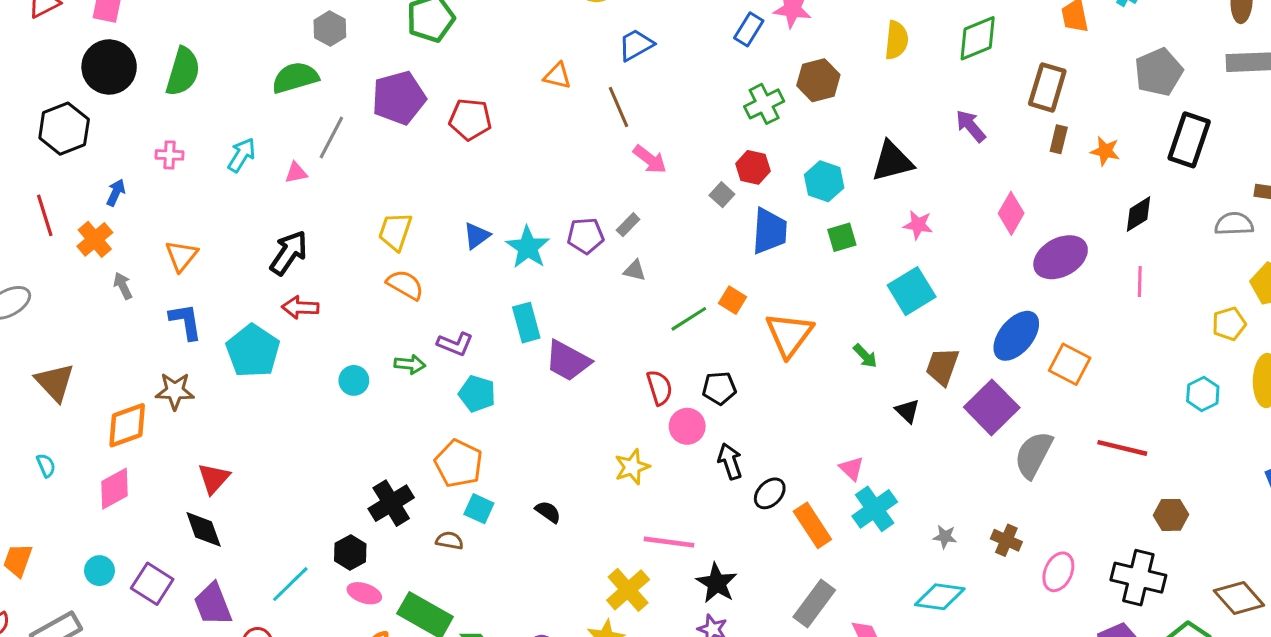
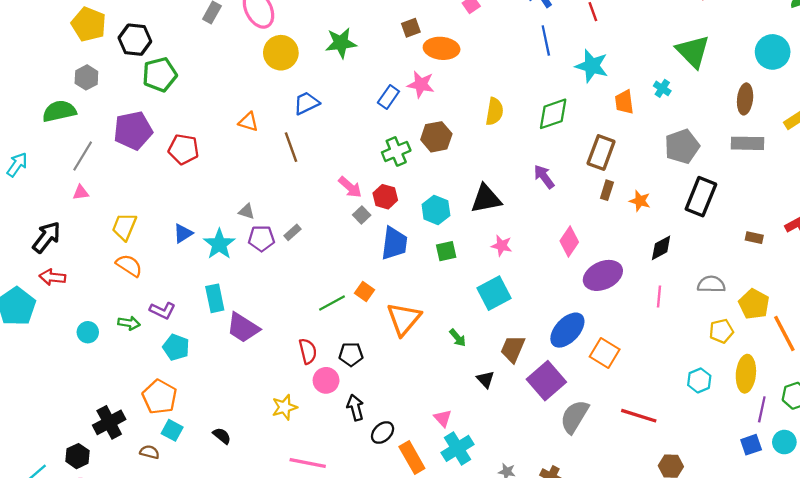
pink arrow: (650, 159) -> (350, 187), moved
pink triangle: (296, 173) -> (81, 192), moved
gray semicircle: (1234, 224) -> (711, 284), moved
gray triangle: (635, 270) -> (246, 211), moved

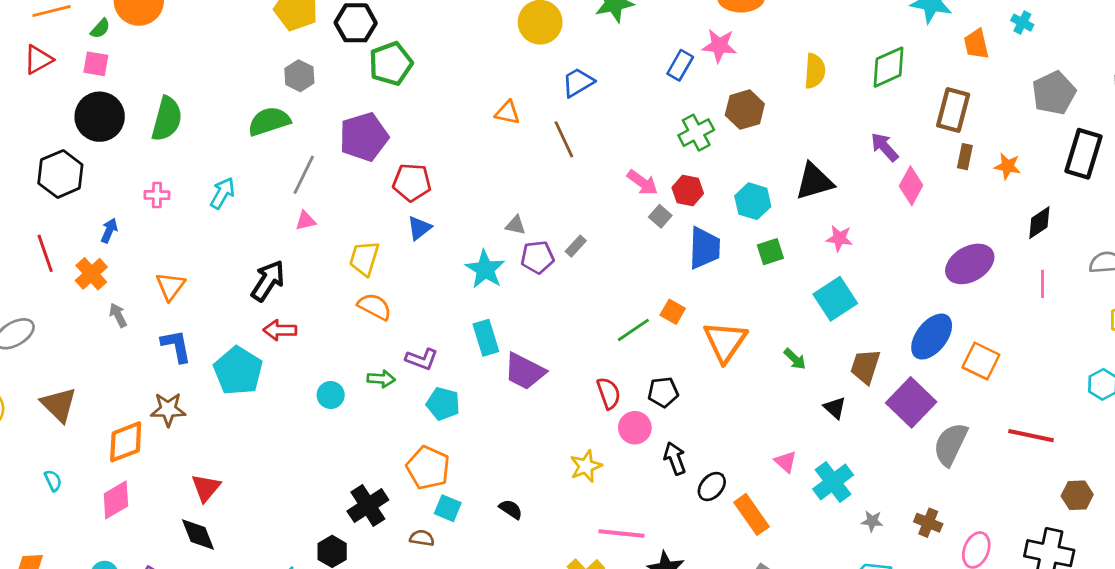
red pentagon: (184, 149) -> (412, 182), moved
blue triangle: (183, 233) -> (419, 228), moved
pink diamond: (569, 241) -> (911, 186), moved
cyan cross: (458, 448) -> (833, 482), moved

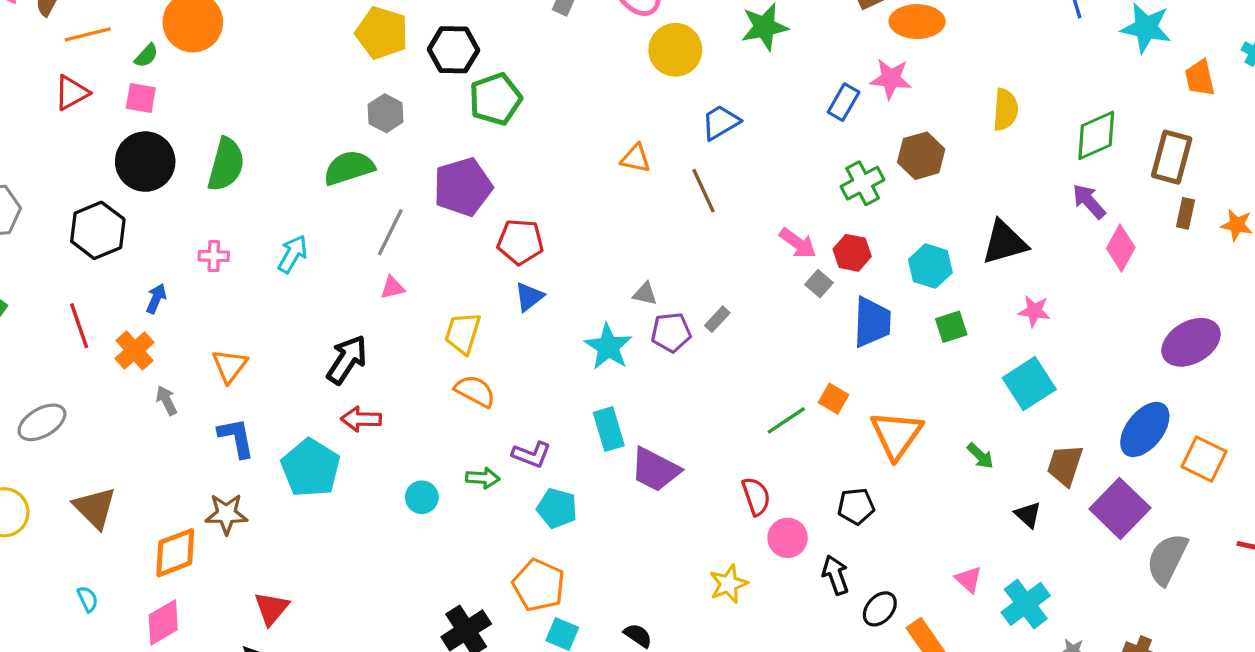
green diamond: (889, 67) -> (1096, 135), moved
black pentagon: (663, 392) -> (856, 506), moved

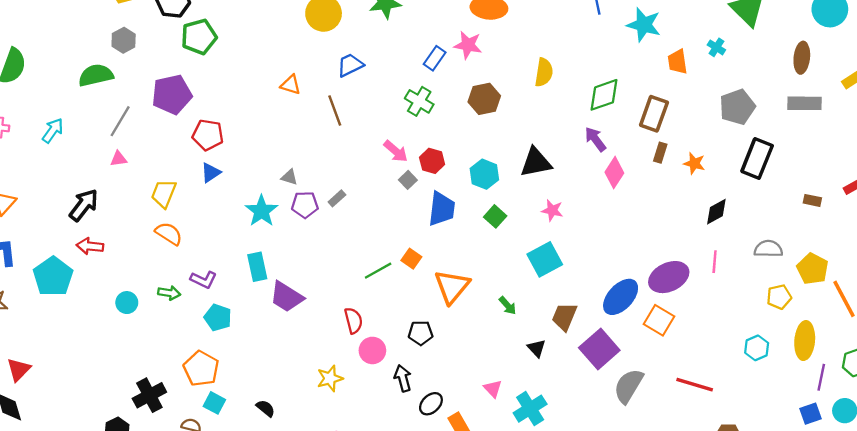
green cross: (863, 183) -> (419, 101), moved, turned -36
green square: (951, 327) -> (495, 216), turned -35
purple ellipse: (1191, 342) -> (669, 277), moved

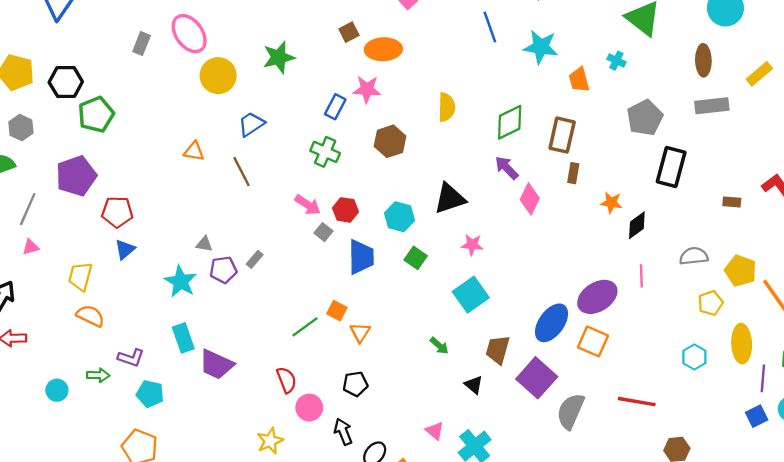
orange star: (694, 163) -> (611, 203), moved
orange triangle: (452, 287) -> (360, 332), moved, size x0.6

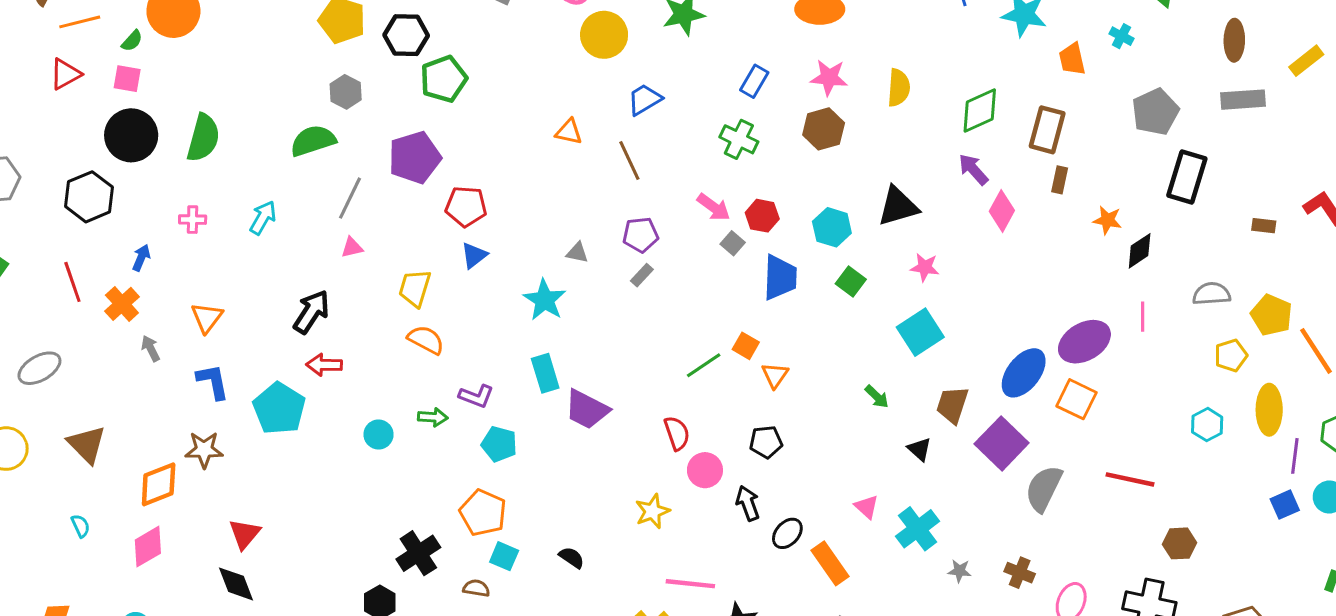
pink star: (367, 89) -> (829, 78), moved
purple pentagon: (223, 270) -> (641, 235), moved

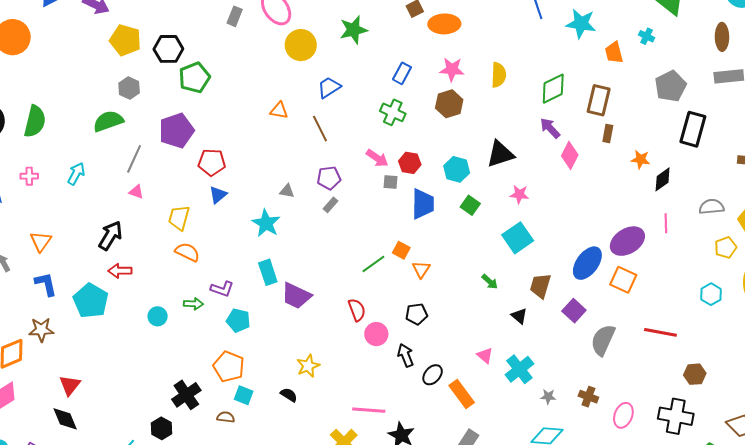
gray square: (733, 243) -> (391, 182), turned -35
pink triangle: (352, 247) -> (136, 192), turned 35
purple square: (1002, 443) -> (574, 311), size x0.7
yellow star: (652, 511) -> (308, 366), moved

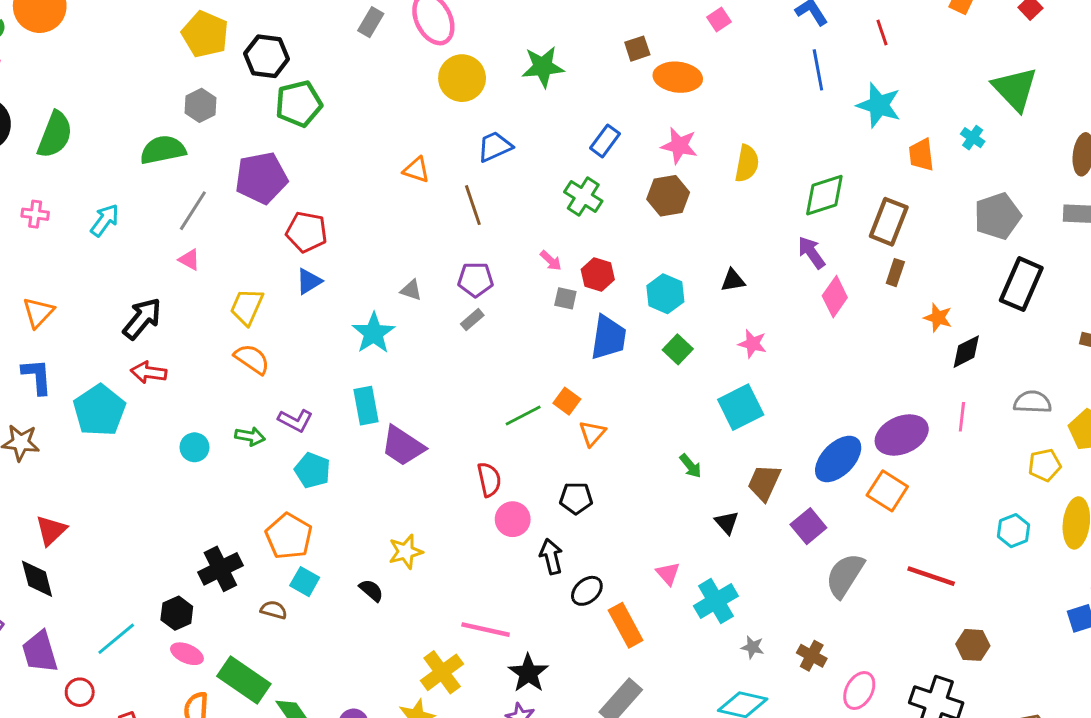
black triangle: (500, 154) -> (733, 280), size x0.6
pink arrow: (377, 158) -> (551, 261), size x0.7

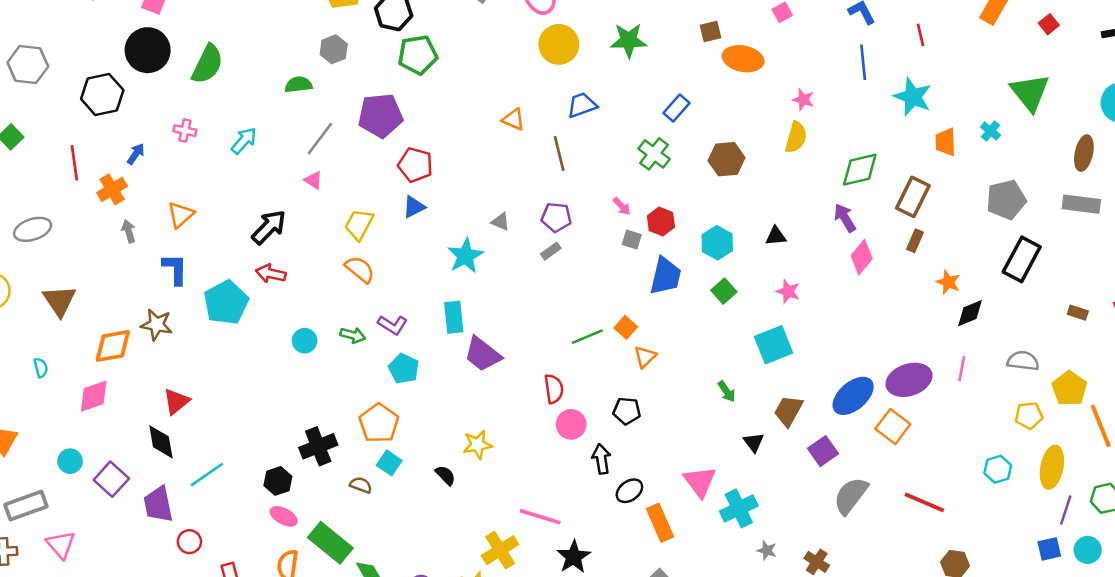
pink star: (679, 146) -> (803, 100), moved, size x0.7
green semicircle: (163, 150) -> (298, 85), size x0.7
pink triangle: (668, 574) -> (700, 482), size x1.6
cyan line: (116, 639) -> (207, 475), moved

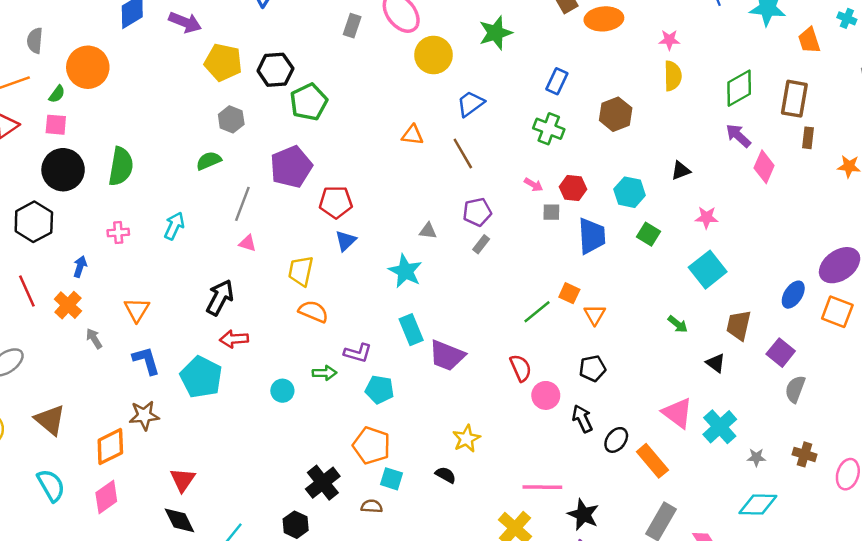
cyan semicircle: (41, 368) -> (51, 485), size x1.8
blue ellipse: (853, 396) -> (793, 295), size x0.7
gray semicircle: (851, 496) -> (795, 389), moved, size x0.7

